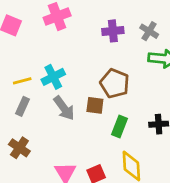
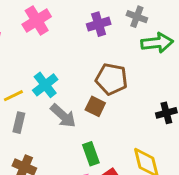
brown square: (95, 105) -> (95, 106), turned 30
green rectangle: (120, 127) -> (91, 154), moved, turned -30

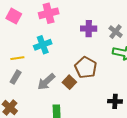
cyan cross: (45, 85) -> (43, 45), moved
gray arrow: (63, 116) -> (46, 82), turned 78

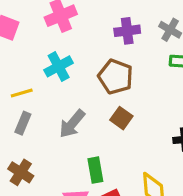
brown pentagon: (86, 68) -> (116, 77), moved
brown square: (69, 82) -> (121, 118), moved

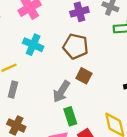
cyan cross: (59, 66) -> (33, 45), turned -30
gray arrow: (72, 124) -> (61, 92), moved

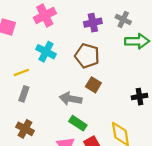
gray arrow: (61, 92) -> (71, 99), turned 65
green rectangle: (70, 116) -> (78, 123), turned -42

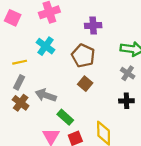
gray cross: (123, 19) -> (128, 73), moved
gray arrow: (71, 99) -> (46, 95), moved
brown cross: (25, 129) -> (21, 103), moved

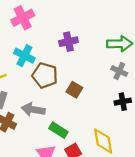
purple cross: (93, 25) -> (68, 42), moved
brown pentagon: (83, 56) -> (45, 75), moved

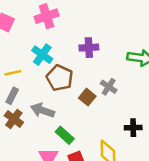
gray cross: (119, 71) -> (109, 87), moved
black cross: (123, 102) -> (133, 128), moved

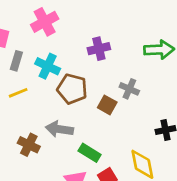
gray rectangle: (12, 96) -> (16, 61), moved

